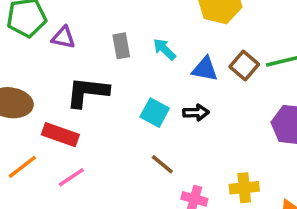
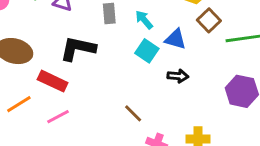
brown square: (244, 66) -> (209, 20), moved
cyan square: (155, 113) -> (147, 51), moved
black arrow: (196, 113) -> (178, 76), moved

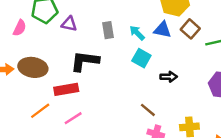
blue triangle: (175, 39) -> (162, 30), moved
red rectangle: (53, 81) -> (66, 89), turned -30
brown line: (133, 113) -> (148, 110), moved

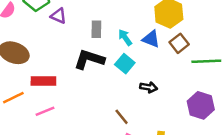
black L-shape: (85, 61) -> (89, 59), moved

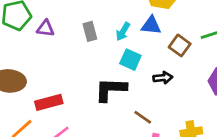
cyan arrow: (125, 37) -> (123, 32), turned -98
brown square: (179, 43) -> (180, 45), moved
black L-shape: (89, 59) -> (111, 89), moved

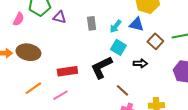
black L-shape: (111, 89) -> (101, 67), turned -35
red rectangle: (49, 102) -> (67, 71), moved

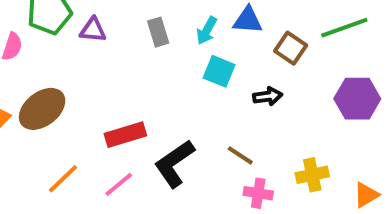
brown ellipse: (28, 52) -> (42, 109), turned -40
black L-shape: (101, 67) -> (174, 164), moved

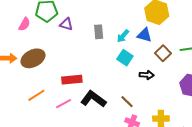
black L-shape: (174, 164) -> (93, 99), turned 60

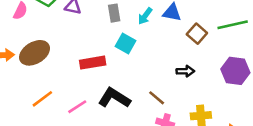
cyan square: (125, 58) -> (125, 44), moved
black arrow: (147, 75) -> (185, 71), moved
red rectangle: (72, 80) -> (93, 63), moved

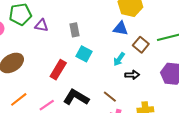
cyan arrow: (145, 16) -> (119, 59), moved
red rectangle: (93, 63) -> (58, 70), turned -48

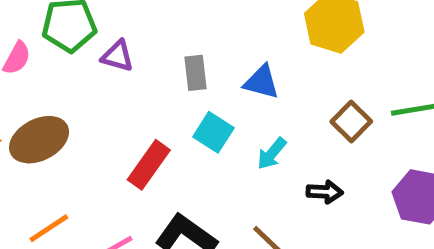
blue triangle: (120, 28) -> (261, 82), moved
cyan arrow: (119, 59) -> (272, 154), moved

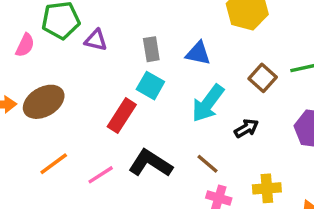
cyan square: (213, 132) -> (150, 86), moved
cyan arrow: (272, 154) -> (208, 103), size x1.6
black arrow: (325, 192) -> (246, 128), turned -30

